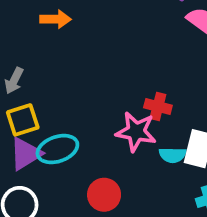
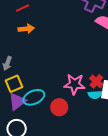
red cross: (158, 107) -> (96, 81), moved, turned 32
red circle: (104, 195) -> (59, 107), moved

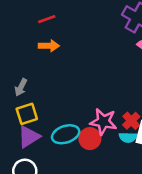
cyan ellipse: (34, 97) -> (66, 134), moved
red circle: (59, 107) -> (90, 139), moved

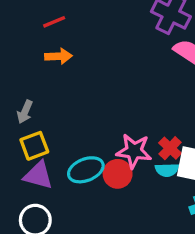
purple triangle: (29, 137) -> (38, 175), turned 50

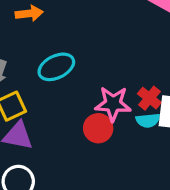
cyan ellipse: (86, 170) -> (56, 67), moved

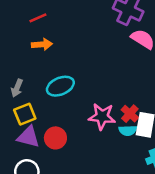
red circle: (98, 128) -> (55, 138), moved

